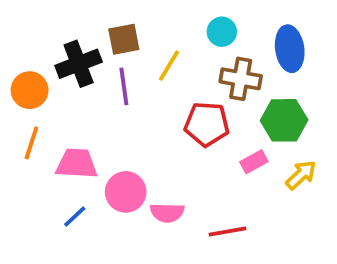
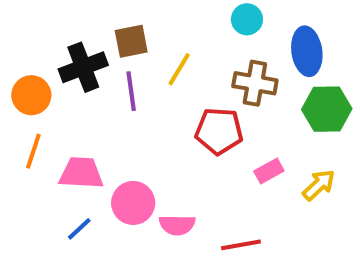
cyan circle: (222, 32) -> (247, 19), moved
green hexagon: (284, 120) -> (327, 109), moved

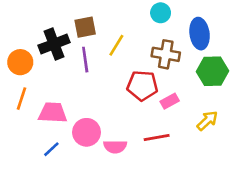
pink rectangle: (269, 171) -> (170, 101), moved
red line: (241, 245) -> (157, 137), moved

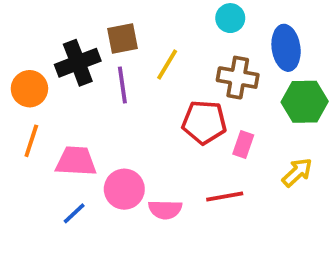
pink rectangle: (170, 101) -> (243, 144), turned -42

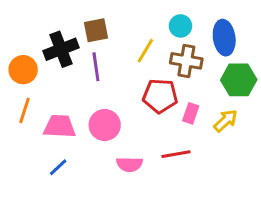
cyan circle: (230, 18) -> (180, 26), moved
yellow line: (167, 65) -> (145, 51), moved
yellow arrow: (297, 172) -> (226, 121), moved
pink circle: (124, 189) -> (105, 125), moved

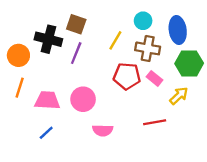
brown square: (96, 30) -> (76, 24), turned 30
black cross: (61, 49) -> (48, 39), turned 35
purple line: (96, 67) -> (76, 53), turned 30
pink rectangle: (191, 113) -> (155, 78), moved, turned -70
red line: (176, 154) -> (155, 122), moved

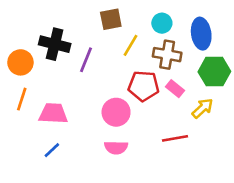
brown square: (76, 24) -> (111, 19), moved, turned -30
pink circle: (83, 99) -> (116, 112), moved

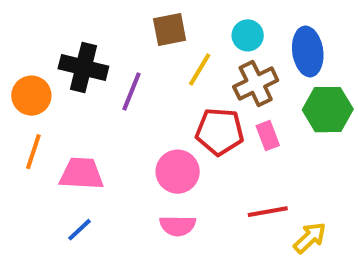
brown cross: (167, 55) -> (256, 84), turned -36
pink rectangle: (175, 89) -> (268, 136), turned 30
yellow arrow: (203, 108) -> (310, 238), moved

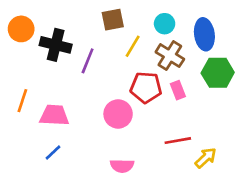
brown cross: (256, 84) -> (170, 56), turned -32
orange circle: (31, 96) -> (21, 29), moved
pink semicircle: (178, 226) -> (122, 166), moved

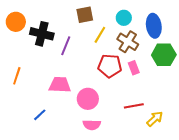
pink circle: (118, 114) -> (88, 99), moved
pink trapezoid: (54, 115) -> (60, 85), moved

